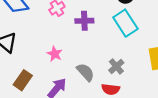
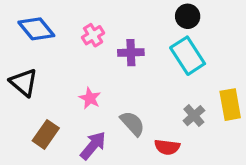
gray cross: (116, 66) -> (194, 116), moved

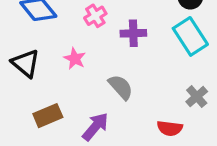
pink star: (90, 98) -> (75, 59), moved
gray semicircle: (132, 123) -> (121, 87), moved
brown rectangle: (46, 134) -> (48, 116), turned 32

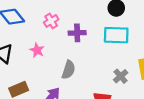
cyan rectangle: (190, 36) -> (116, 35), turned -55
gray semicircle: (121, 87) -> (69, 70), turned 60

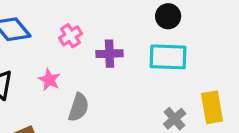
gray semicircle: (69, 70) -> (79, 107), moved

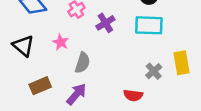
purple cross: (110, 54) -> (105, 23), turned -30

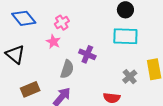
purple cross: (105, 23) -> (87, 54), moved, turned -35
pink star: (61, 42) -> (53, 42), moved

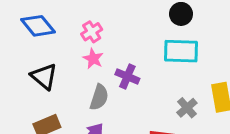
pink star: (53, 42) -> (93, 59), moved
black triangle: (15, 54) -> (44, 76), moved

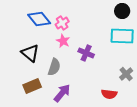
blue diamond: (38, 26) -> (39, 19), moved
gray semicircle: (99, 97) -> (54, 67), moved

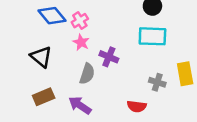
gray semicircle: (54, 67) -> (87, 74), moved
gray cross: (126, 74) -> (157, 82), turned -32
purple arrow: (62, 93) -> (80, 105), turned -96

